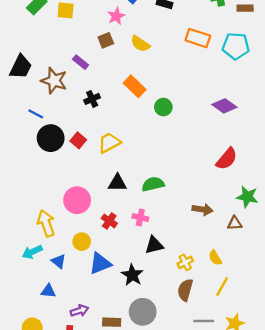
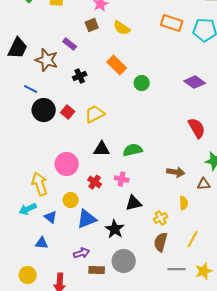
red semicircle: (227, 159) -> (197, 128), turned -70
yellow semicircle: (215, 258) -> (184, 203), moved, turned -152
purple arrow: (79, 311) -> (82, 253), moved

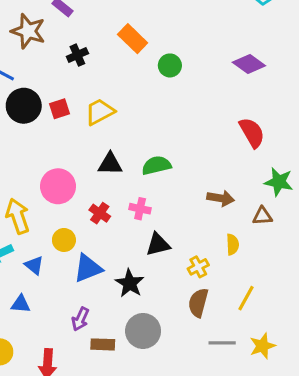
red square: (68, 112) -> (59, 109), turned 32
purple arrow: (82, 253) -> (80, 319), turned 133

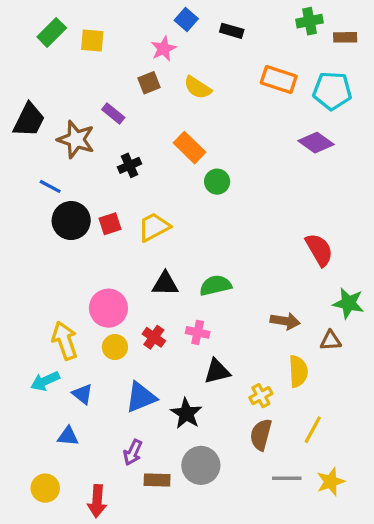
purple diamond: (249, 64) -> (316, 143), moved
green circle: (170, 65) -> (217, 182), moved
yellow circle: (64, 240) -> (115, 347), moved
yellow semicircle: (233, 244) -> (298, 371), size x1.4

